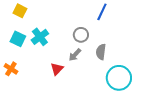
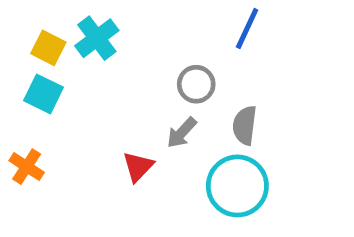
yellow square: (20, 11) -> (48, 48), moved
cyan cross: (40, 37) -> (97, 38), moved
cyan circle: (119, 78) -> (237, 186), moved

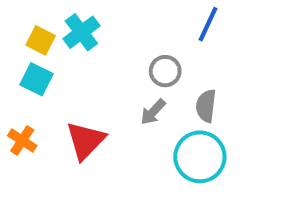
red triangle: (138, 167) -> (86, 141), moved, size x1.5

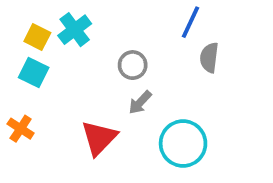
gray circle: (165, 71) -> (133, 65), moved
gray semicircle: (206, 106) -> (209, 58), moved
red triangle: (86, 141) -> (99, 138), moved

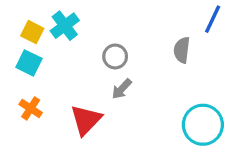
blue line: (191, 22) -> (213, 19), moved
orange cross: (21, 129) -> (31, 108), moved
cyan circle: (183, 144) -> (203, 125), moved

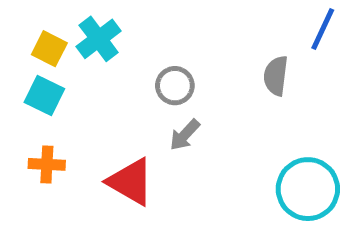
orange cross: (31, 108) -> (47, 164), turned -30
red triangle: (86, 120) -> (131, 182), turned -44

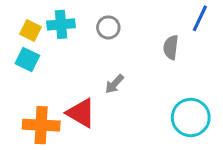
cyan cross: (99, 39) -> (61, 24), turned 32
gray circle: (175, 86) -> (108, 27), moved
orange cross: (47, 164) -> (41, 125), moved, size x1.6

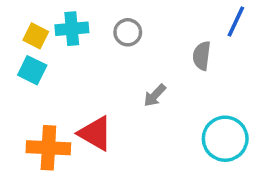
gray arrow: (114, 84) -> (155, 95), moved

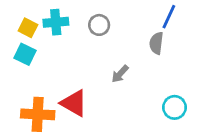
blue line: (236, 21) -> (169, 17), moved
cyan circle: (225, 139) -> (175, 107), size x0.7

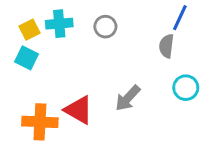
yellow square: (28, 28) -> (29, 30), turned 36
gray arrow: (120, 74) -> (128, 98), moved, size x1.4
cyan circle: (175, 107) -> (186, 88), moved

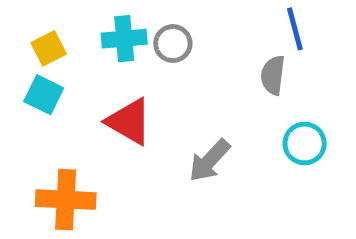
blue line: (180, 18) -> (295, 29), turned -40
cyan cross: (59, 24) -> (124, 39), moved
red triangle: (79, 110) -> (129, 122), moved

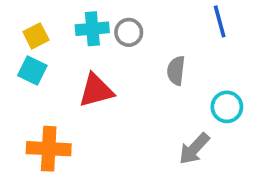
gray semicircle: (273, 75) -> (176, 71), moved
red triangle: (129, 122) -> (96, 91), turned -45
gray arrow: (210, 161) -> (194, 149), moved

